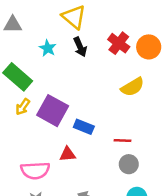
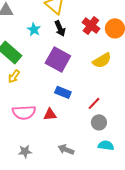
purple square: (53, 111) -> (58, 59), moved
red line: (123, 140) -> (94, 103), turned -48
pink semicircle: (35, 170) -> (24, 112), moved

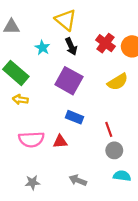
yellow arrow: (14, 76) -> (20, 100), turned 64
red line: (94, 103) -> (109, 129), turned -64

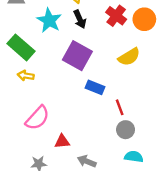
cyan star: (42, 48) -> (49, 20), size x1.5
blue rectangle: (74, 117) -> (95, 87), moved
pink semicircle: (31, 139) -> (37, 118), turned -45
red triangle: (60, 142) -> (62, 141), moved

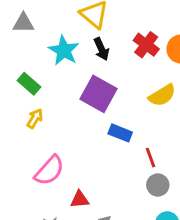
green rectangle: (21, 47) -> (29, 84), size x0.7
yellow arrow: (26, 76) -> (35, 118), turned 112

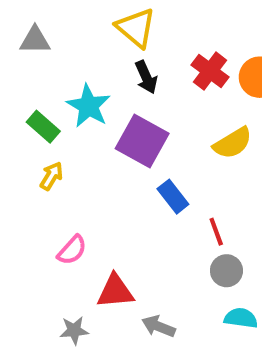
cyan star: (64, 50) -> (89, 106), moved
blue rectangle: (120, 133) -> (173, 197), turned 30
pink semicircle: (49, 171) -> (72, 250), size x0.7
red triangle: (80, 199) -> (115, 291), size x1.4

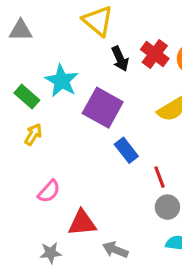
black arrow: (146, 77) -> (120, 59), moved

